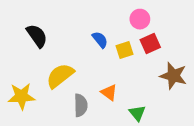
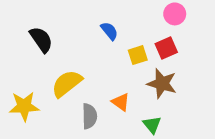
pink circle: (140, 19) -> (175, 14), moved
blue semicircle: (100, 40) -> (109, 31), moved
brown star: (173, 76) -> (162, 84), moved

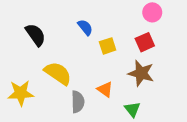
blue semicircle: (109, 31) -> (85, 27), moved
yellow square: (138, 55) -> (108, 46), moved
yellow semicircle: (67, 84) -> (58, 73), turned 72

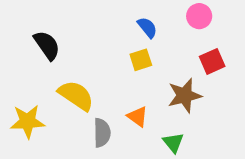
blue semicircle: (85, 27) -> (147, 27), moved
red square: (145, 42) -> (212, 61), moved
brown star: (141, 73) -> (185, 95), turned -30

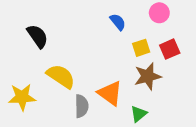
yellow square: (141, 60) -> (141, 48), moved
orange triangle: (138, 117) -> (110, 93), size x1.5
green triangle: (173, 142) -> (139, 114), turned 30

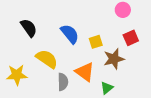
blue semicircle: (118, 22) -> (70, 34), moved, size x1.5
yellow square: (141, 48) -> (96, 42), moved

